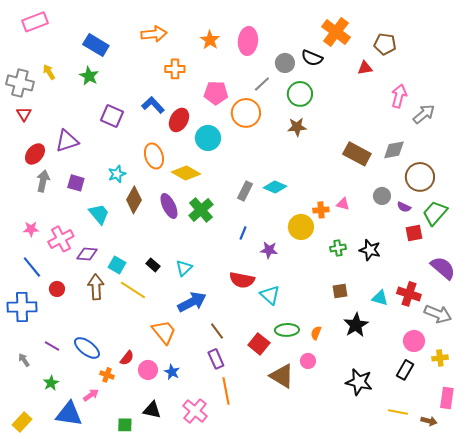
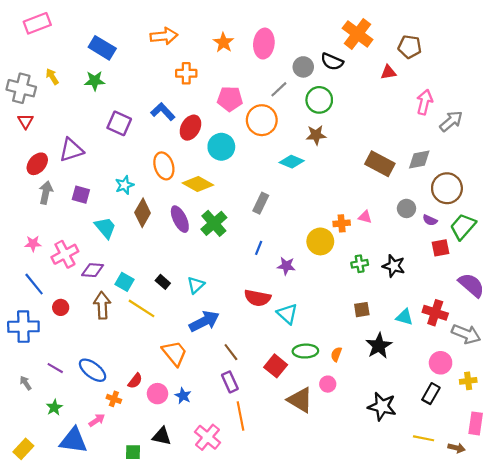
green star: (89, 76) -> (95, 81), turned -30
cyan diamond: (275, 187) -> (292, 162), moved

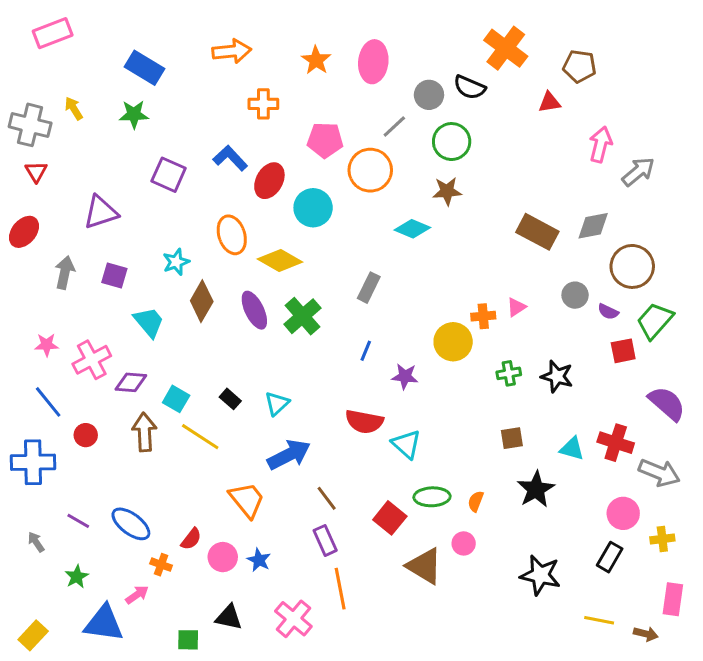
red ellipse: (37, 164) -> (24, 232), moved
pink triangle: (365, 217) -> (516, 307), turned -48

